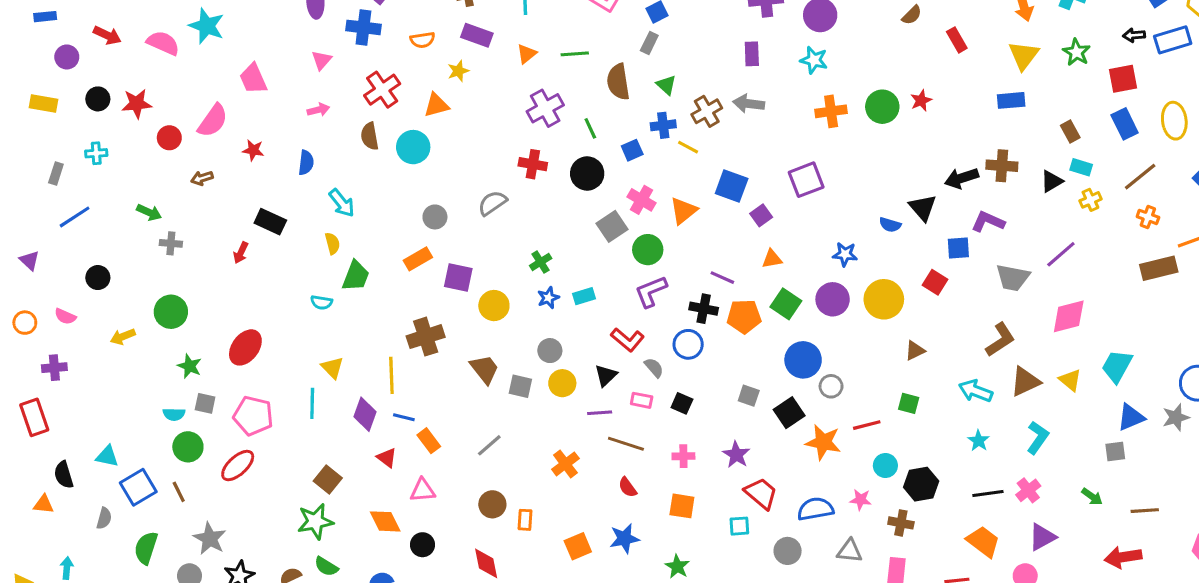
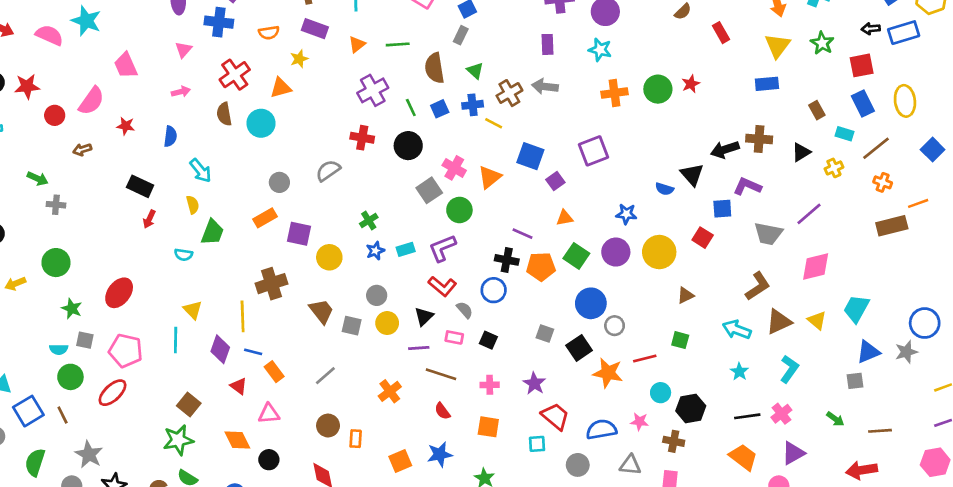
blue square: (632, 150) -> (440, 109), moved
cyan rectangle: (1081, 167) -> (845, 134), moved
red arrow: (241, 253) -> (149, 219), moved
purple L-shape: (651, 292) -> (442, 248), moved

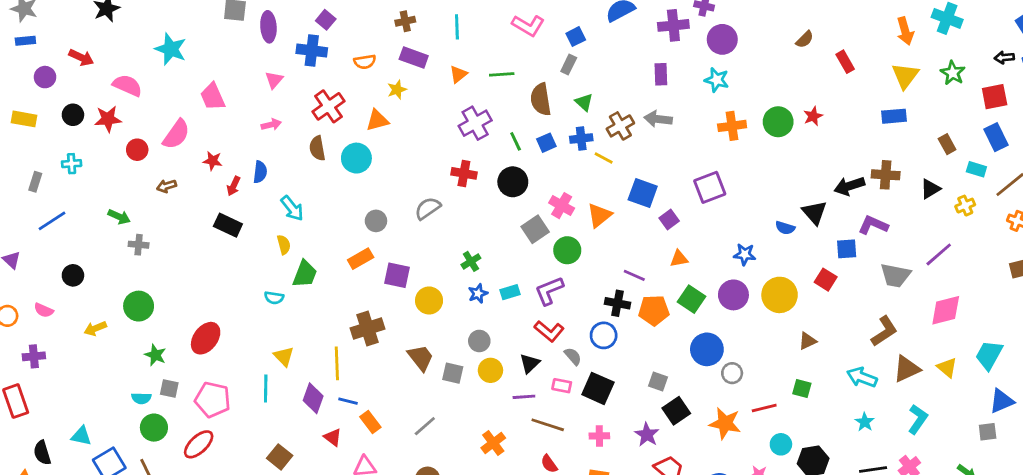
pink semicircle: (49, 35) -> (127, 85), moved
red arrow: (149, 219) -> (234, 186), moved
black square: (488, 340) -> (598, 388), size x1.6
black square: (579, 348) -> (676, 411), moved

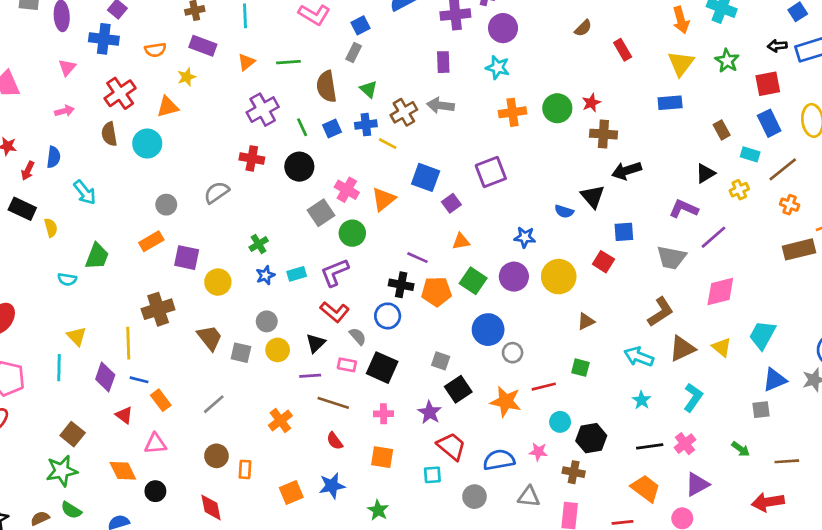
brown cross: (886, 175) -> (603, 134), moved
purple L-shape: (873, 225) -> (684, 209), moved
yellow semicircle: (284, 245) -> (51, 228), moved

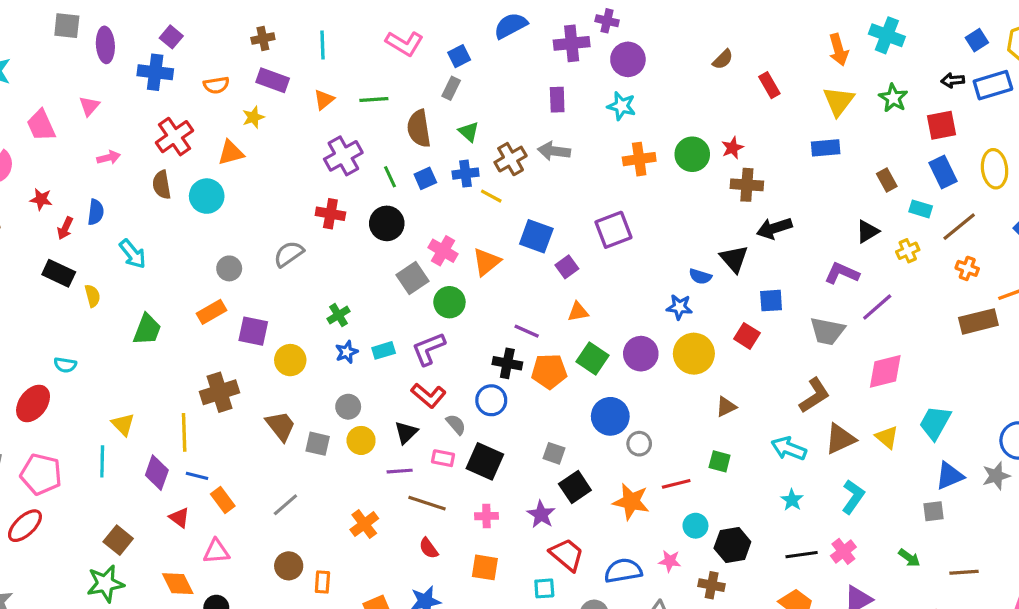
pink triangle: (67, 67) -> (89, 106), moved
blue star: (525, 237) -> (679, 307), moved
cyan semicircle: (67, 279) -> (65, 365), moved

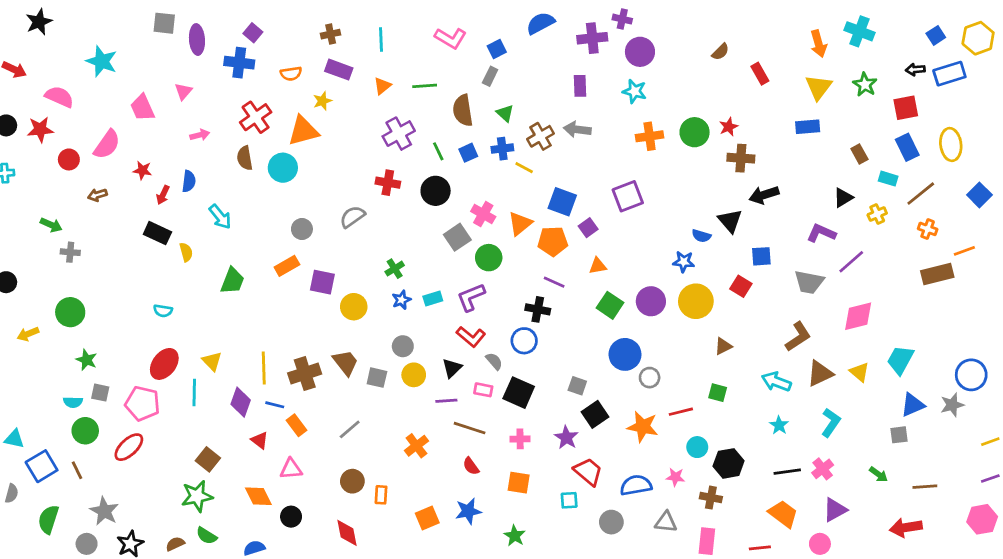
orange triangle: (231, 153) -> (303, 131), size x1.4
orange pentagon: (549, 371) -> (553, 241), moved
brown cross: (220, 392) -> (305, 373), moved
red ellipse: (33, 403) -> (164, 364), moved

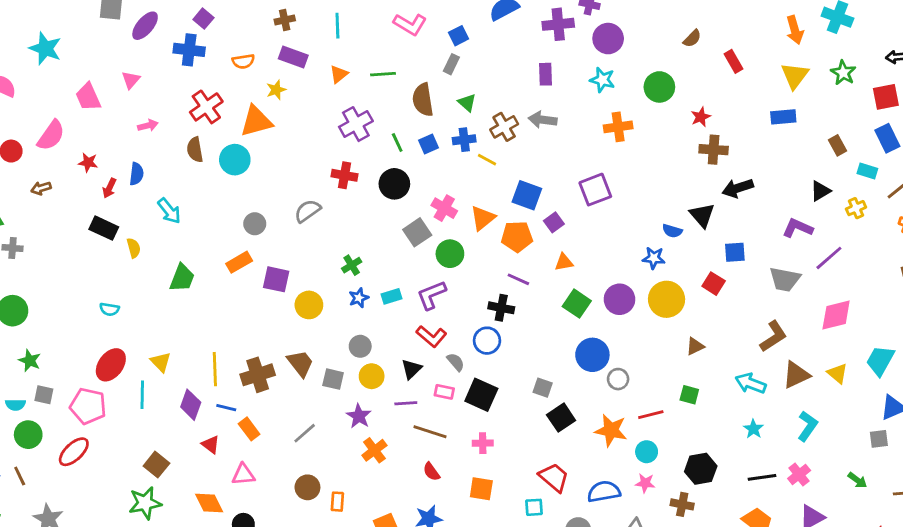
purple ellipse: (197, 40) -> (145, 26), turned 44
green circle: (695, 132) -> (659, 87), moved
purple star: (566, 438) -> (359, 416), moved
cyan circle: (697, 447) -> (647, 452), moved

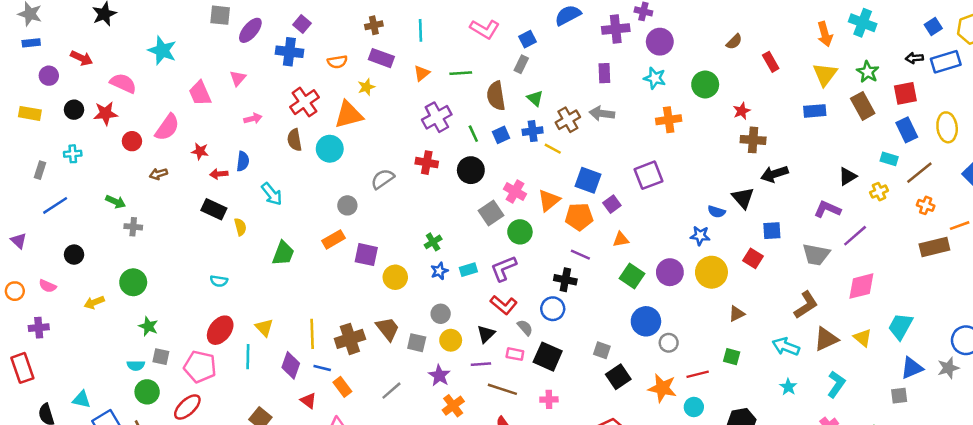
brown rectangle: (837, 145) -> (863, 106), moved, size x1.5
red arrow: (109, 188) -> (219, 174), turned 60
gray semicircle: (307, 211) -> (383, 179), moved

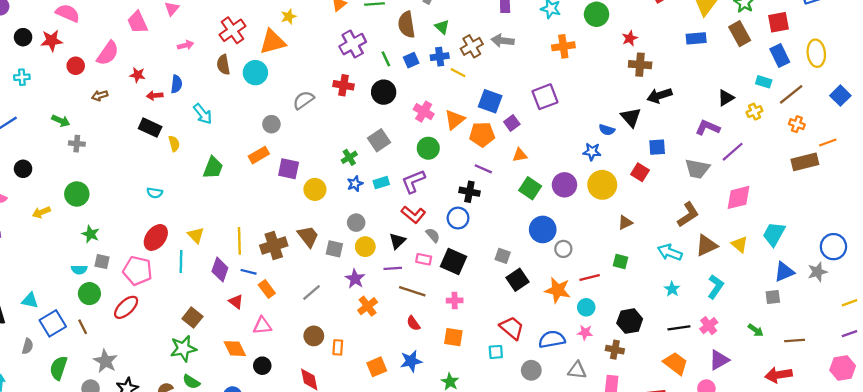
gray square: (491, 213) -> (379, 140), moved

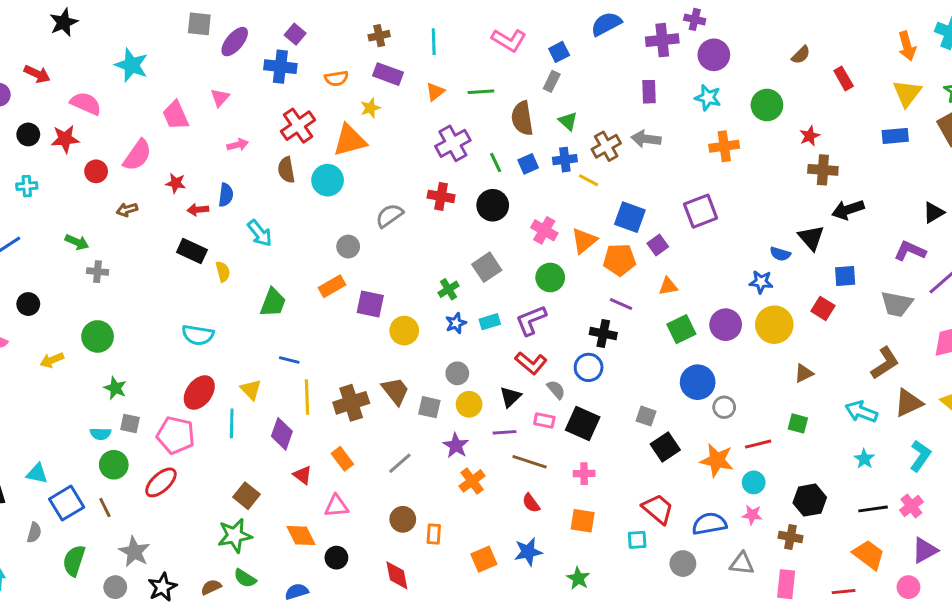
green square: (530, 188) -> (681, 329), turned 30
cyan semicircle: (155, 193) -> (198, 335), size x1.5
blue line: (249, 272) -> (289, 360), moved

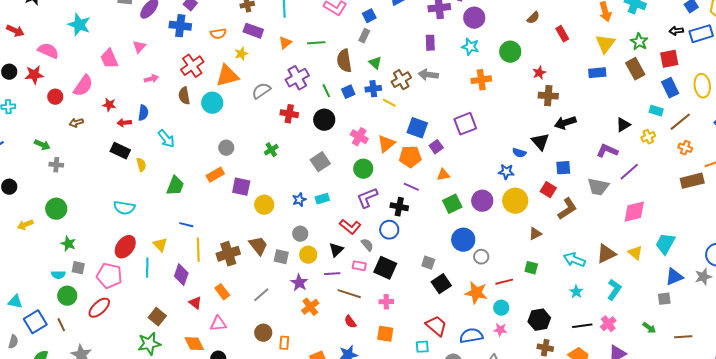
gray semicircle: (389, 216) -> (261, 91), moved
green cross: (448, 289) -> (271, 150), moved
purple L-shape: (531, 320) -> (367, 198), moved
brown L-shape: (885, 363) -> (567, 209), moved
brown cross: (791, 537) -> (545, 348), moved

